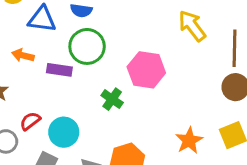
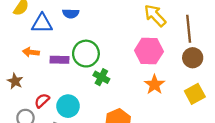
green circle: (87, 46) -> (86, 54), moved
pink hexagon: (146, 70) -> (149, 51), moved
orange star: (189, 141) -> (154, 85), moved

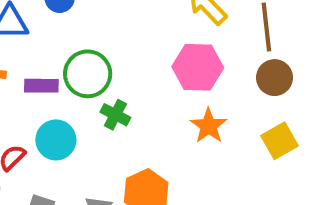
cyan circle: (68, 106) -> (56, 140), moved

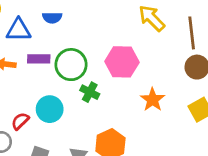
pink hexagon: (198, 67) -> (122, 62), moved
purple rectangle: (41, 86) -> (39, 59), moved

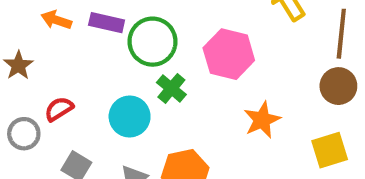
cyan circle: (50, 109) -> (130, 116), moved

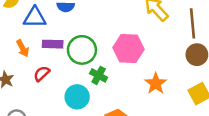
orange arrow: (56, 20) -> (23, 48), turned -126
red semicircle: (59, 109) -> (42, 74), moved

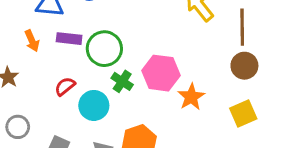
pink hexagon: (128, 49) -> (161, 73), moved
red semicircle: (42, 74) -> (65, 86), moved

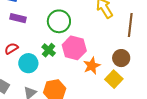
green circle: (104, 49) -> (59, 21), moved
brown circle: (244, 66) -> (121, 58), moved
yellow square: (243, 113) -> (114, 79), moved, turned -30

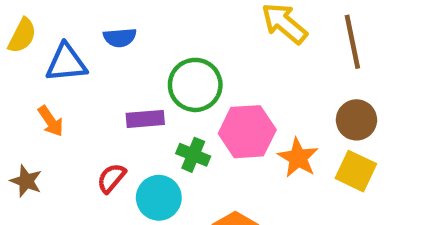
purple rectangle: (18, 18) -> (145, 119), moved

